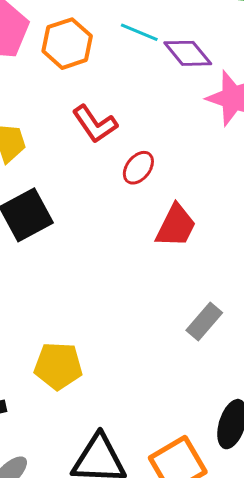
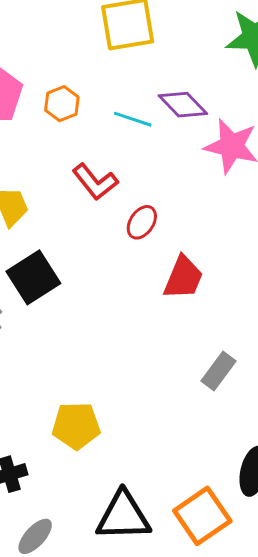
cyan line: (139, 32) -> (133, 119), moved
orange hexagon: (67, 44) -> (62, 104), size x0.7

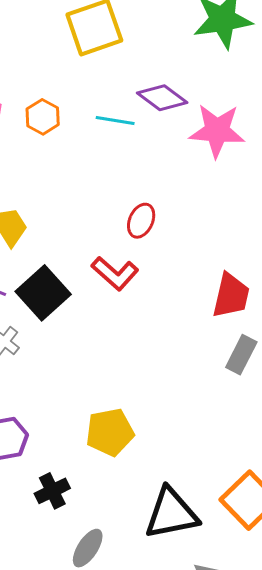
red L-shape: (95, 182) -> (115, 273), moved
red trapezoid: (183, 278) -> (231, 296), moved

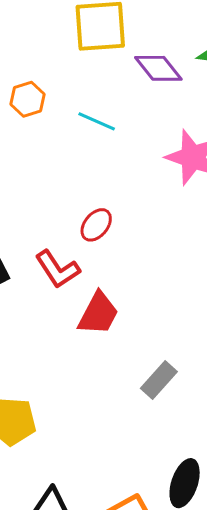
purple diamond: (162, 98) -> (158, 68), moved
red trapezoid: (231, 296) -> (98, 314), moved

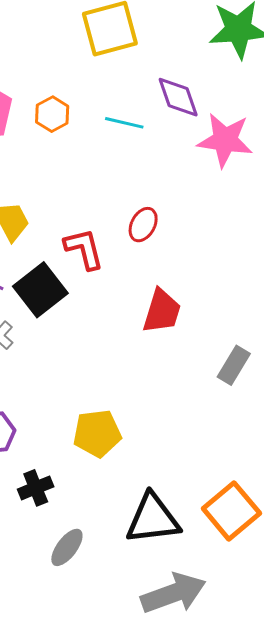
purple diamond: (158, 68) -> (178, 97), moved, turned 30
red L-shape: (58, 269) -> (84, 249), moved, turned -150

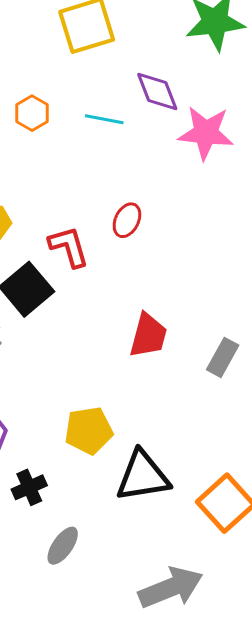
red trapezoid: (162, 311) -> (148, 335), moved
black triangle: (153, 519) -> (143, 476), moved

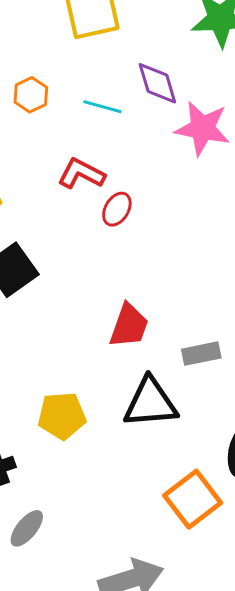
red L-shape: (69, 247) -> (81, 174), moved, turned -51
gray rectangle: (223, 357) -> (201, 354), turned 45
black triangle: (143, 476) -> (150, 403), moved

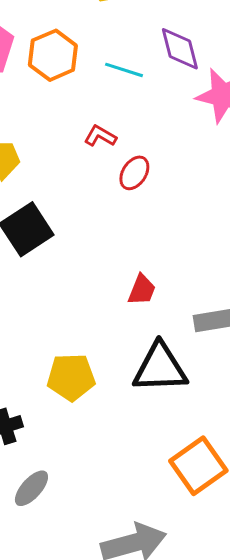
orange hexagon: (31, 95) -> (53, 55), size x1.4
red L-shape: (81, 174) -> (100, 136), size x0.7
red trapezoid: (129, 326) -> (142, 290), size x0.7

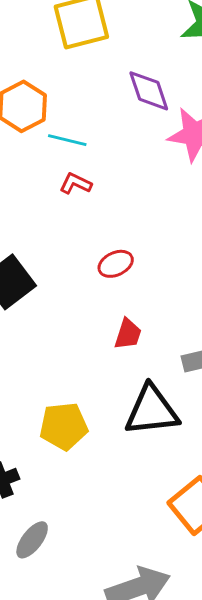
cyan line: (124, 70) -> (67, 140), moved
red ellipse: (134, 173) -> (116, 264), moved, turned 36

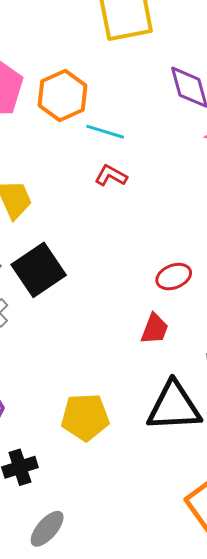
red ellipse: (116, 264) -> (174, 277), moved

